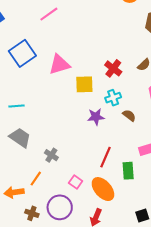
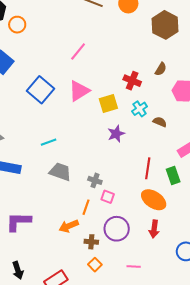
pink line: (49, 14) -> (78, 52), moved
purple star: (96, 117) -> (116, 134), moved
pink square: (76, 182) -> (108, 197), moved

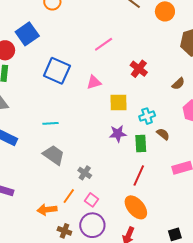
red cross: (132, 81) -> (139, 69), moved
blue square: (40, 90) -> (57, 71), turned -32
pink triangle: (79, 91) -> (94, 82), size x0.7
green rectangle: (173, 175) -> (141, 143), moved
pink square: (108, 197) -> (91, 200), moved

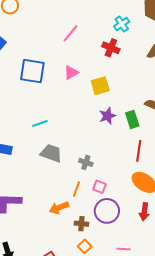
cyan cross: (147, 116) -> (122, 24), moved

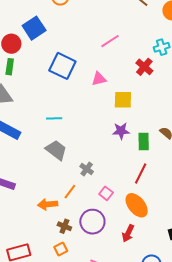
pink square: (99, 187) -> (106, 193), moved

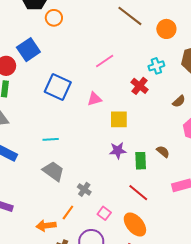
red line: (141, 174) -> (138, 193), turned -75

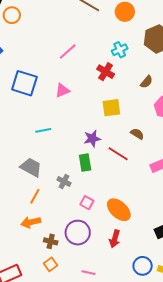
yellow square: (119, 119) -> (111, 108), moved
cyan line: (51, 139) -> (43, 130), moved
green rectangle: (141, 161) -> (85, 163), moved
red line: (138, 193) -> (118, 154), moved
orange line: (68, 212) -> (35, 196), moved

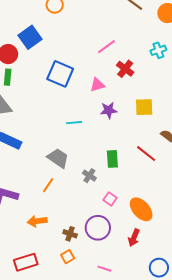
red cross: (106, 72) -> (125, 69), moved
purple star: (92, 139) -> (109, 110), moved
orange line: (35, 196) -> (48, 185), moved
orange arrow: (31, 222) -> (37, 221), moved

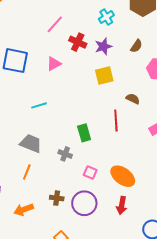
purple star: (109, 110) -> (103, 46), moved
red line: (146, 154) -> (116, 121), turned 60
brown cross: (70, 234) -> (57, 198), moved

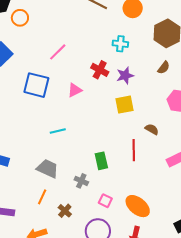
cyan cross: (106, 17) -> (120, 44), moved, turned 35
pink line: (55, 24) -> (58, 52), moved
brown semicircle: (136, 46) -> (164, 68), moved
brown cross: (57, 198) -> (65, 211), moved, turned 32

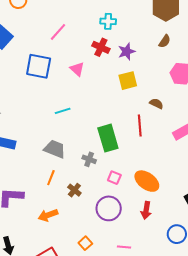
cyan cross: (120, 44) -> (108, 21), moved
pink triangle: (75, 90) -> (77, 69), turned -49
green rectangle: (101, 161) -> (108, 138), size x1.5

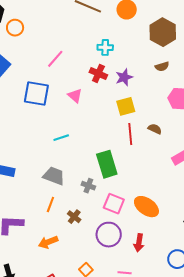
brown semicircle: (165, 41) -> (162, 66), turned 40
red line: (140, 126) -> (130, 134), moved
pink square: (114, 178) -> (114, 204), size x1.5
red arrow: (146, 210) -> (139, 243), moved

